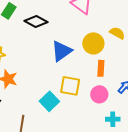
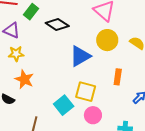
yellow circle: (93, 43) -> (107, 40), moved
pink circle: (99, 94) -> (93, 115), moved

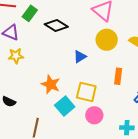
blue triangle: (80, 56) -> (80, 57), size x0.6
orange star: (24, 79) -> (51, 84), moved

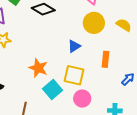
blue triangle: (80, 57) -> (74, 46), moved

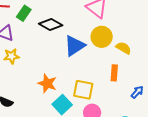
yellow semicircle: (124, 25) -> (124, 48), moved
blue triangle: (74, 46) -> (75, 46), moved, size x1.6

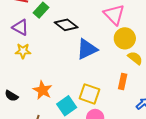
yellow circle: (102, 37) -> (125, 38), moved
orange star: (47, 83) -> (43, 90), moved

